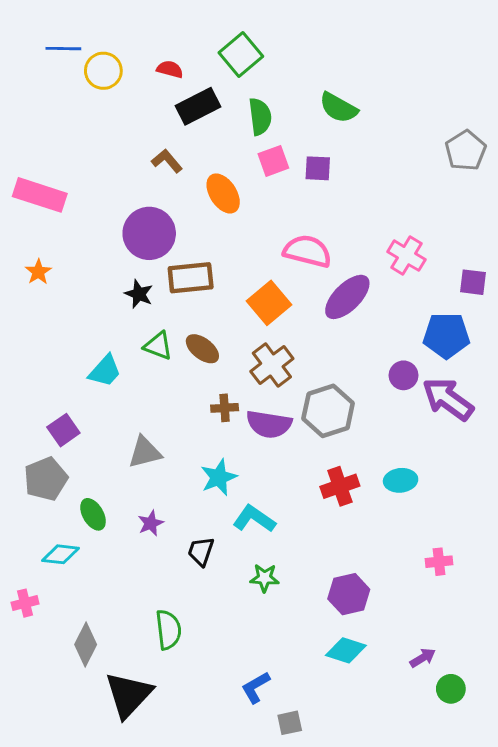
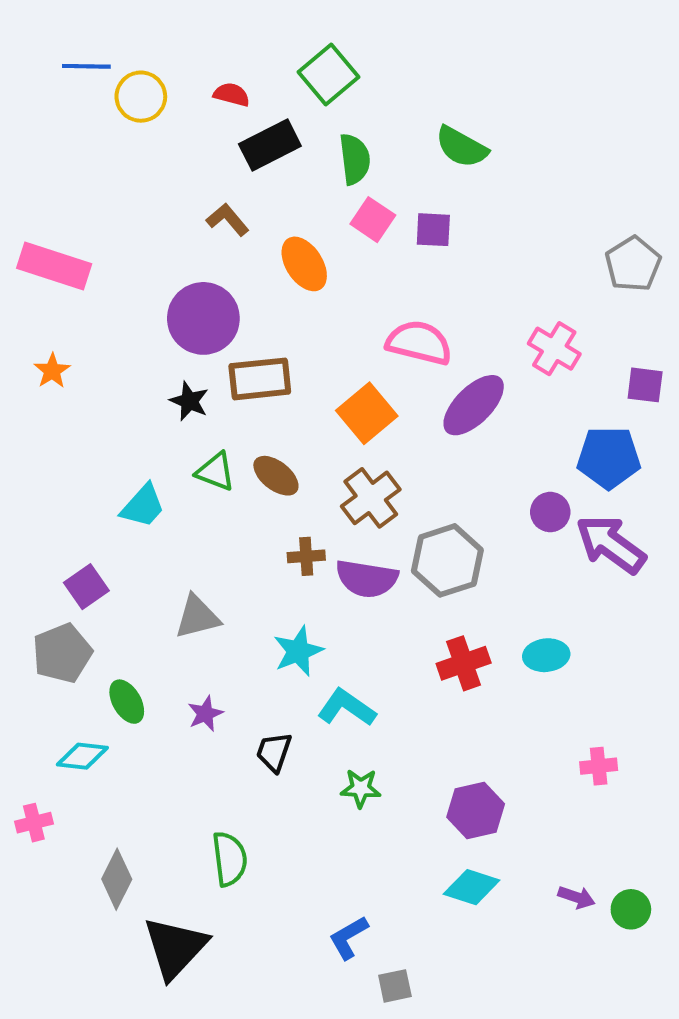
gray pentagon: (466, 151) -> (633, 264), moved
pink square: (273, 161) -> (373, 220), turned -36
purple arrow: (423, 658) -> (576, 897), turned 50
green circle: (451, 689) -> (631, 909), moved

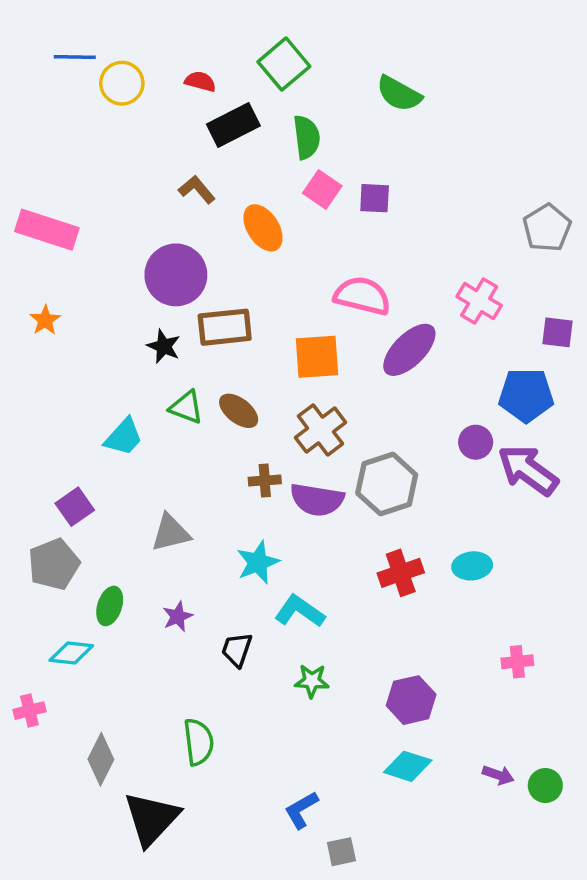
green semicircle: (462, 147) -> (399, 94), moved
orange square: (367, 413) -> (317, 357), turned 36
green ellipse: (127, 702) -> (110, 606), turned 48

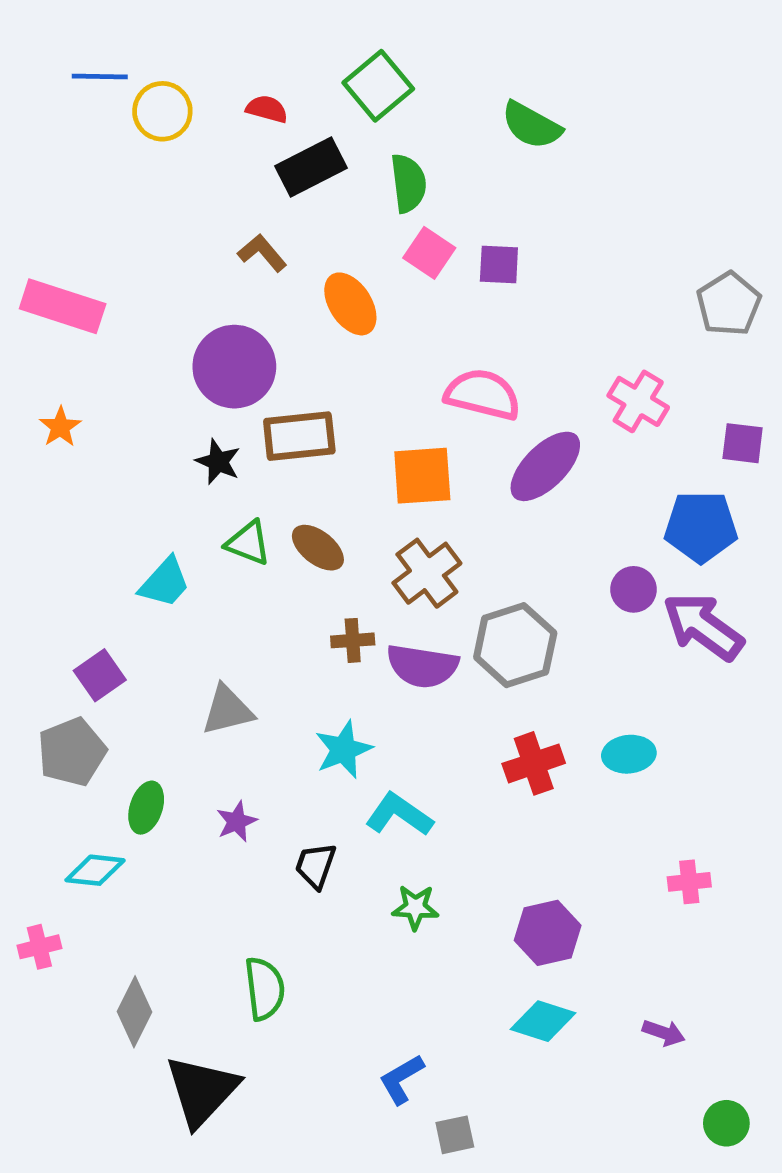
green circle: (545, 785) -> (726, 1123), moved

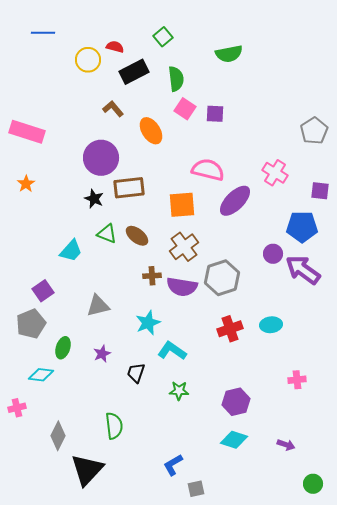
green square: (378, 86) -> (163, 37), size x0.7
yellow circle: (162, 111) -> (88, 60), moved
green semicircle: (531, 125) -> (229, 54), turned -40

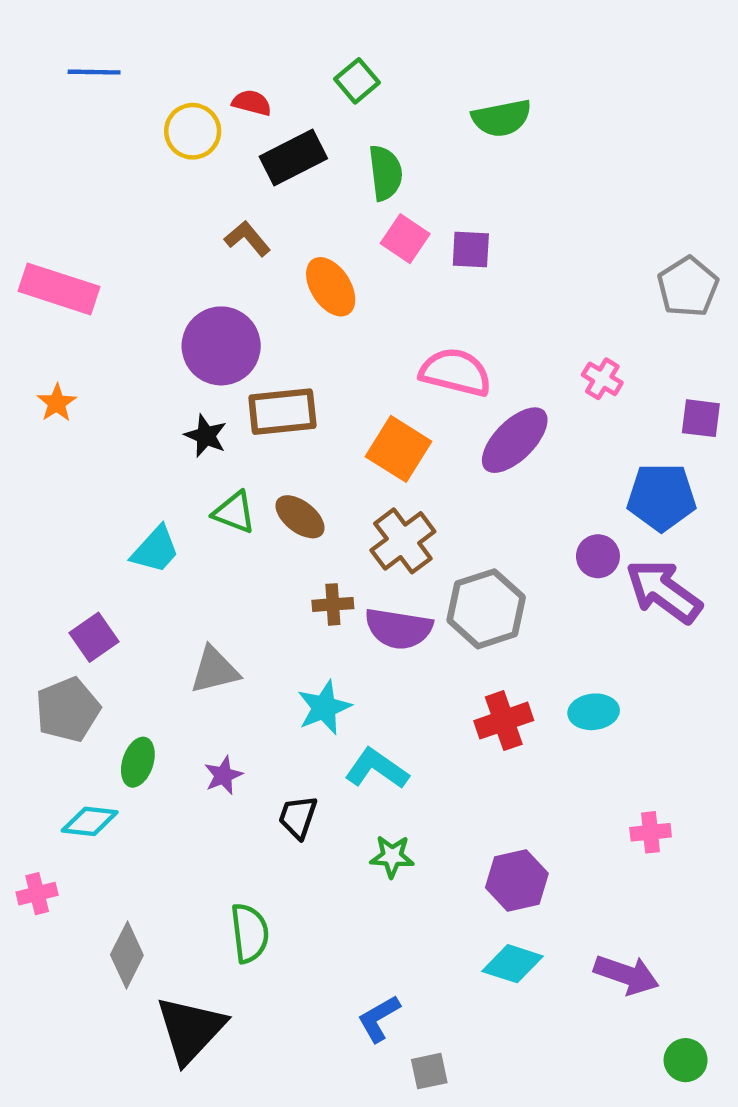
pink cross: (275, 173) -> (602, 379), size x0.7
orange square: (182, 205) -> (399, 449), turned 36
purple arrow: (286, 445) -> (626, 975), size x1.6

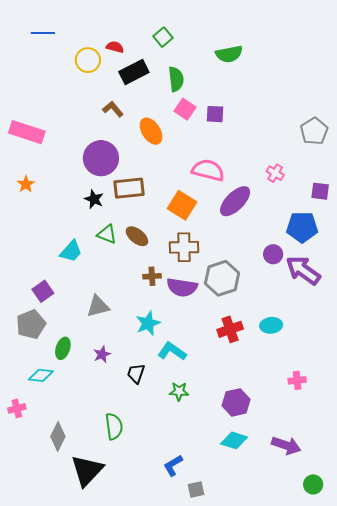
brown cross: (403, 541) -> (184, 247), turned 36

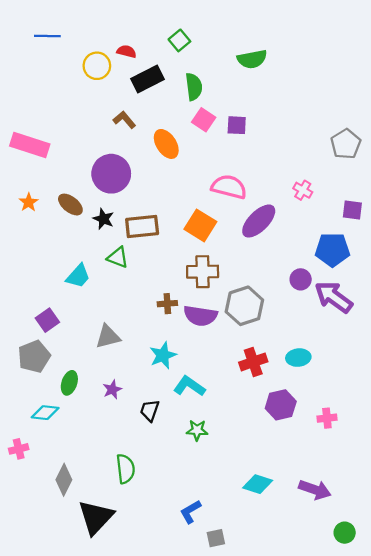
brown rectangle: (129, 188) -> (142, 227), moved
brown ellipse: (137, 236) -> (70, 205), moved
purple hexagon: (236, 402) -> (281, 405), moved

